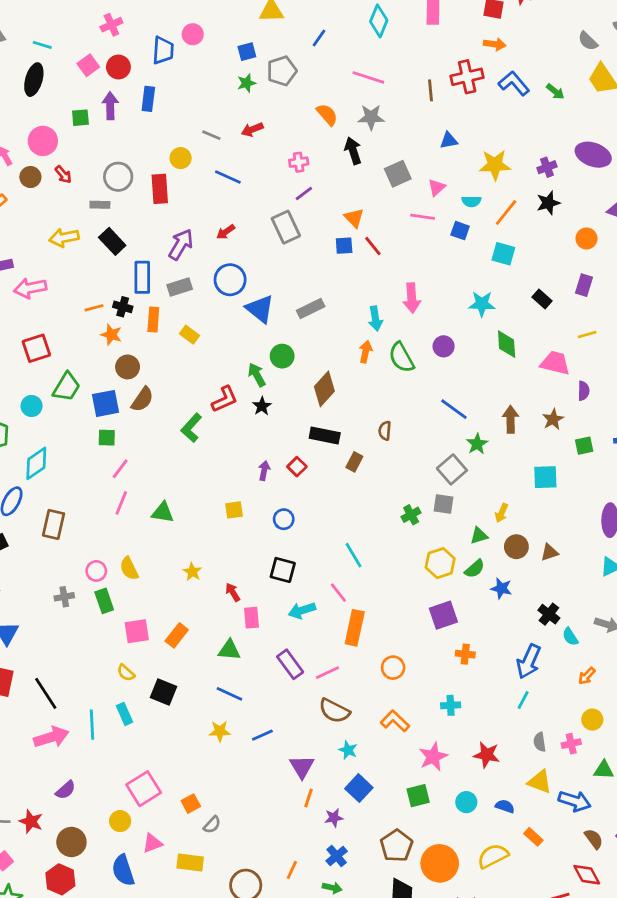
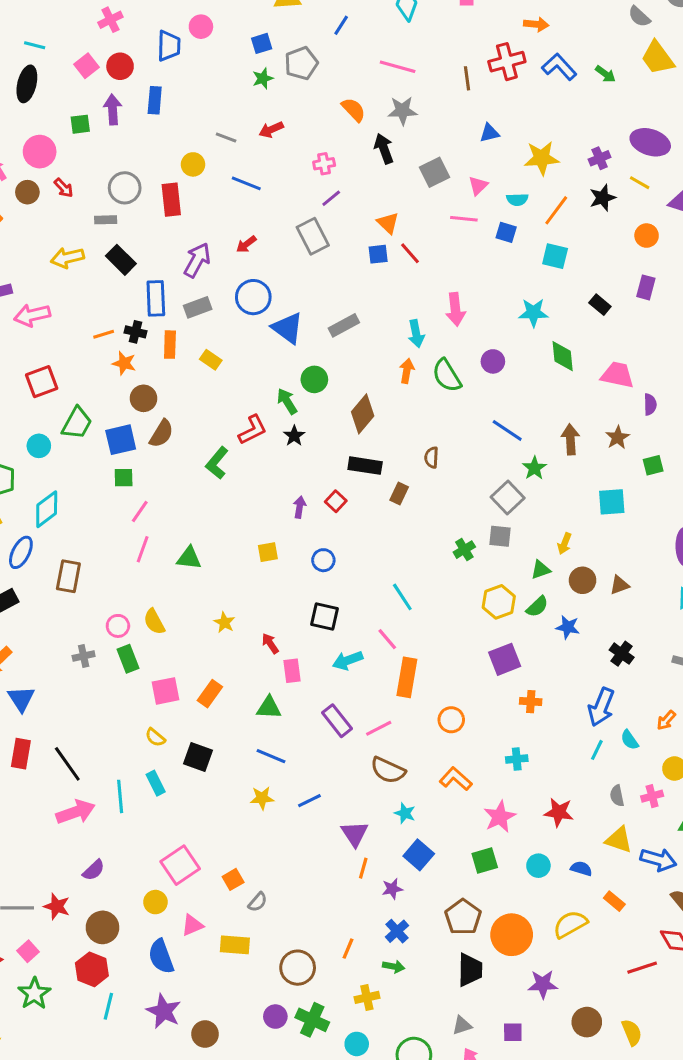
yellow line: (587, 334) -> (640, 183), moved, turned 48
cyan semicircle: (570, 637) -> (630, 740), moved

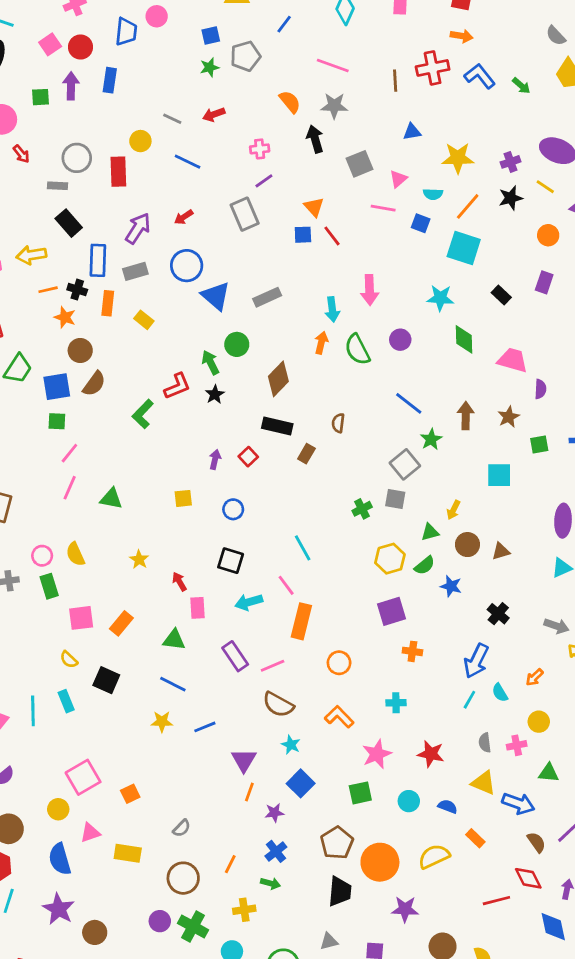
cyan square: (555, 256) -> (464, 248), size x1.4
yellow arrow: (67, 258) -> (31, 255), moved
gray semicircle: (258, 902) -> (182, 828), moved

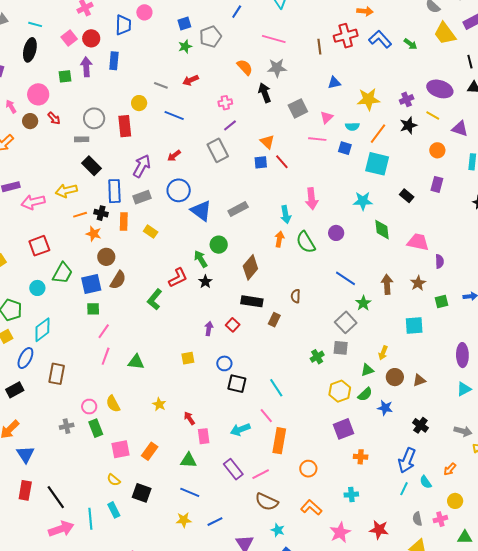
black square: (231, 561) -> (237, 384), moved

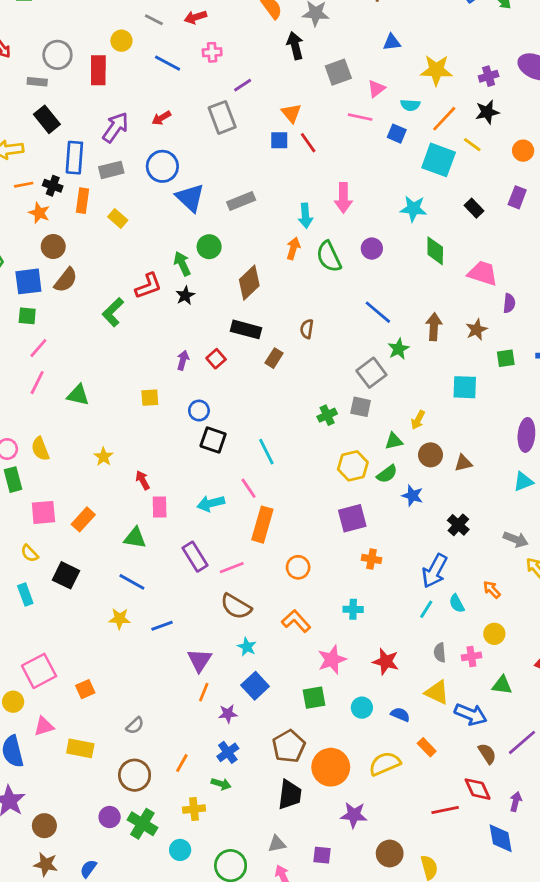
pink cross: (225, 103) -> (212, 52), moved
yellow line: (433, 116) -> (472, 145), moved
orange arrow: (450, 469) -> (492, 590), turned 88

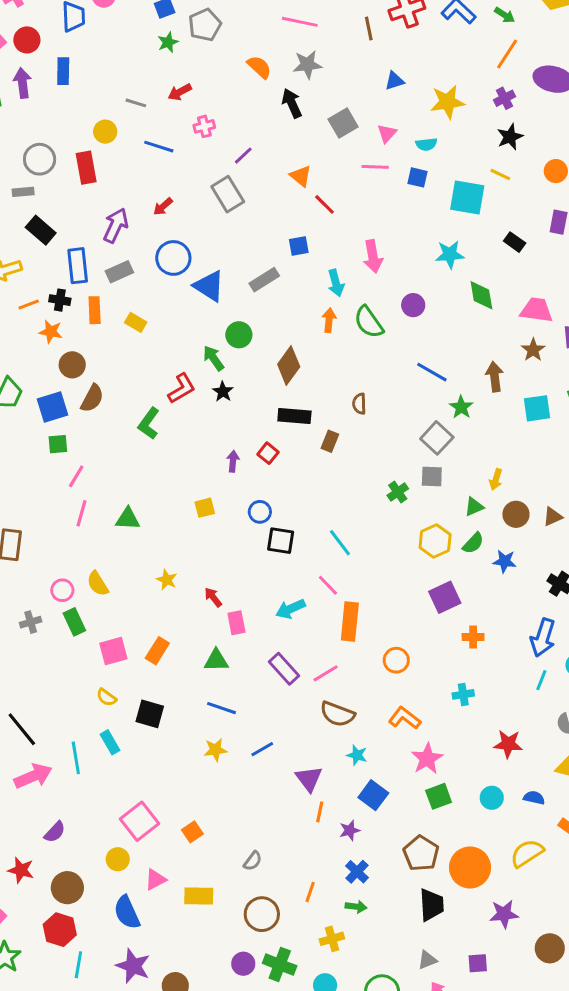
orange line: (444, 119) -> (507, 54), moved
blue square: (279, 140) -> (299, 246), moved
brown star: (476, 330) -> (533, 350), moved
cyan square: (465, 387) -> (537, 408), moved
pink star: (332, 660) -> (427, 759), moved

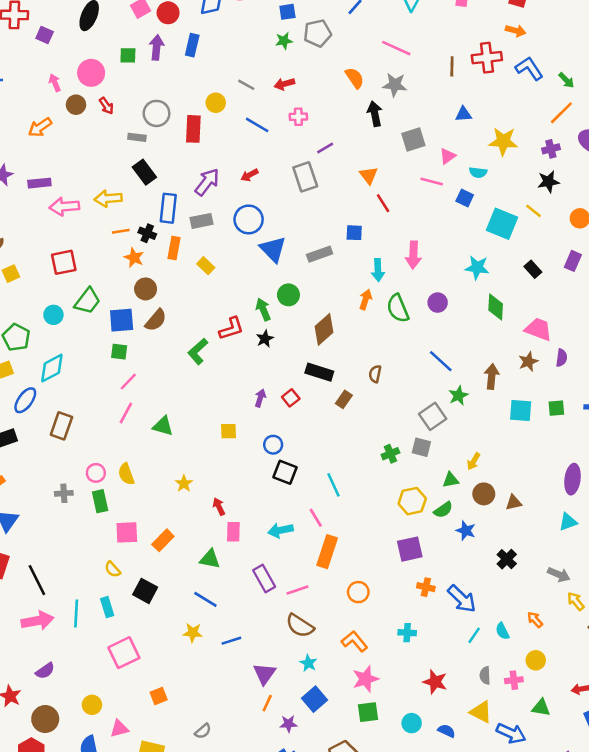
blue arrow: (543, 638) -> (462, 599), moved, turned -76
pink square: (139, 821) -> (124, 653), moved

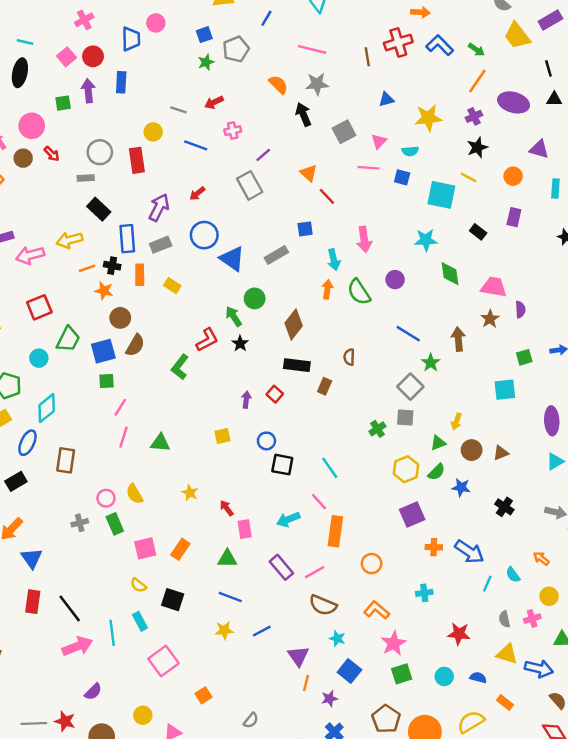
cyan square: (521, 410) -> (505, 390), moved

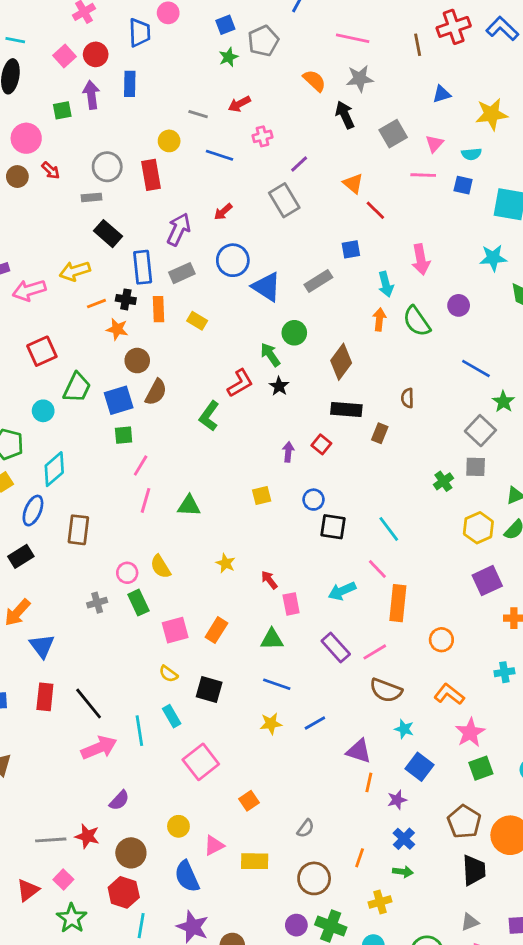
purple triangle: (298, 656) -> (359, 751), turned -35

